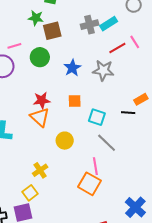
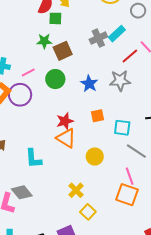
yellow square: (30, 193) -> (88, 212), moved

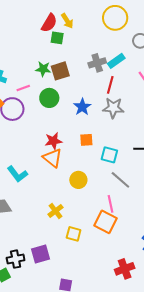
green star: (44, 41) -> (43, 69), moved
red line: (130, 56) -> (110, 85), moved, turned -42
cyan L-shape: (33, 159) -> (17, 174), turned -40
yellow square: (88, 212) -> (74, 234), moved, turned -35

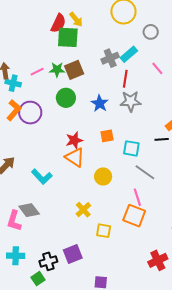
green square: (57, 38) -> (68, 37), size x1.6
pink line: (23, 88) -> (37, 72), moved

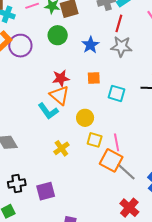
gray line: (145, 172) -> (126, 172), moved
cyan L-shape: (42, 177) -> (48, 111), moved
yellow square: (104, 231) -> (95, 140), moved
red cross: (158, 260) -> (129, 208), turned -30
black cross: (48, 261) -> (17, 183), moved

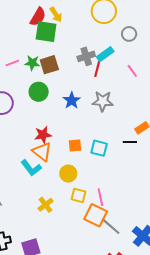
red line: (119, 23) -> (97, 68), moved
orange square: (94, 78) -> (75, 145), moved

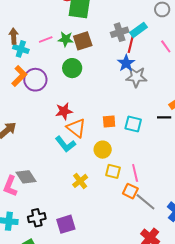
blue star: (72, 100) -> (126, 63), moved
red star: (43, 135) -> (64, 111), moved
orange square: (96, 215) -> (130, 191), size x0.7

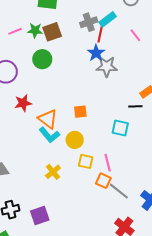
red star: (64, 111) -> (23, 103), moved
cyan square: (133, 124) -> (120, 128), moved
cyan L-shape: (66, 144) -> (49, 135), moved

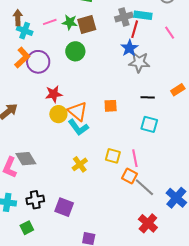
cyan rectangle: (108, 19) -> (143, 15), turned 42
black line: (135, 106) -> (148, 97), moved
yellow circle: (75, 140) -> (58, 114), moved
purple square: (40, 215) -> (64, 207), turned 36

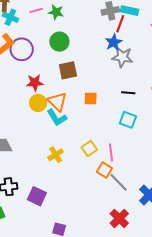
brown square: (87, 24) -> (68, 70), moved
yellow square: (113, 156) -> (89, 149), turned 35

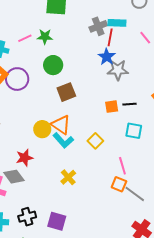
red star: (35, 83) -> (24, 158), moved
orange square: (91, 98) -> (112, 107), moved
yellow square: (89, 149) -> (95, 141), moved

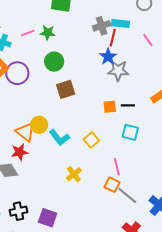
orange triangle: (61, 125) -> (25, 132), moved
yellow cross: (68, 177) -> (74, 174), moved

